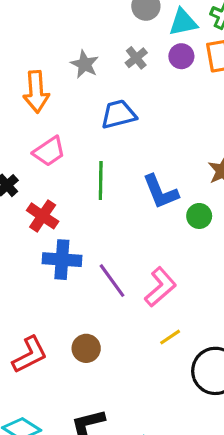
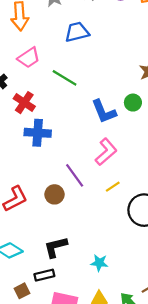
green line: (101, 180) -> (65, 78), turned -60
blue L-shape: (160, 192) -> (104, 111), moved
purple line: (112, 281) -> (75, 175), moved

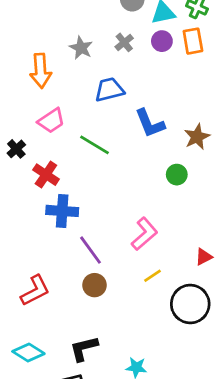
blue L-shape: (104, 111) -> (150, 123), moved
purple line: (75, 175) -> (90, 250), moved
brown circle: (54, 194) -> (95, 285), moved

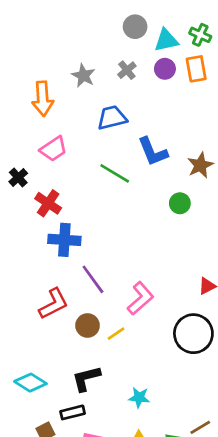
green line: (95, 145) -> (115, 173), moved
pink L-shape: (144, 234) -> (140, 298), moved
yellow line: (152, 276) -> (116, 334), moved
brown circle: (95, 285) -> (88, 325), moved
red L-shape: (35, 291) -> (54, 304), moved

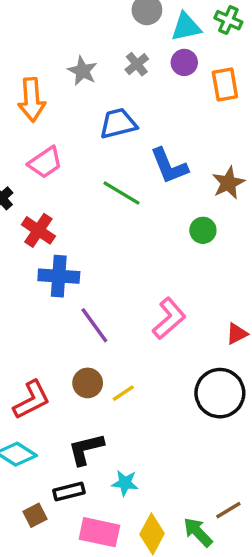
orange rectangle: (196, 69) -> (225, 84), moved
pink L-shape: (140, 298) -> (169, 319), moved
red L-shape: (54, 304) -> (32, 400), moved
cyan star: (139, 397) -> (125, 483), moved

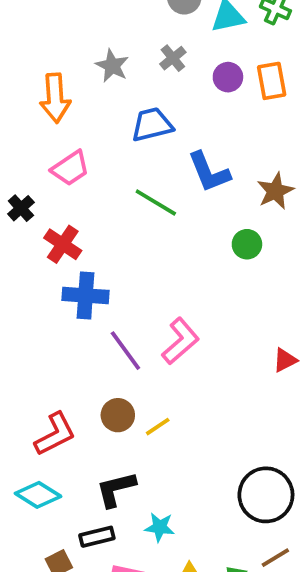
purple circle: (184, 62) -> (228, 77), moved
pink L-shape: (169, 319) -> (180, 341), moved
black circle: (220, 393) -> (266, 495), moved

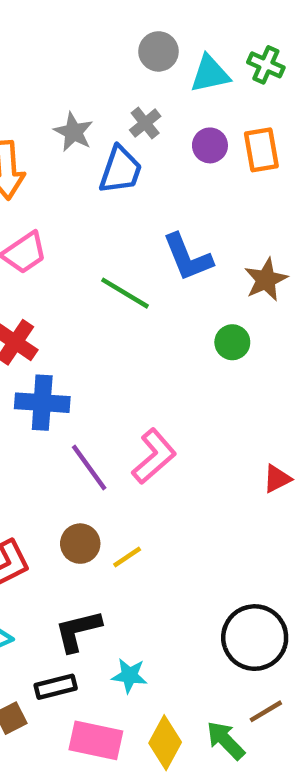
blue trapezoid: (152, 125) -> (120, 170), moved, turned 123

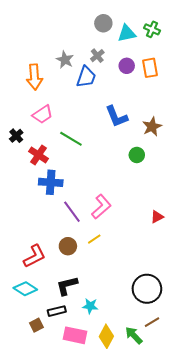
green line: (125, 293) -> (71, 139), moved
yellow line: (127, 557) -> (94, 239), moved

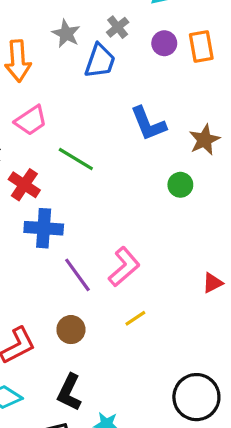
yellow line: (94, 239) -> (135, 318), moved
black L-shape: (67, 286) -> (69, 392), turned -50

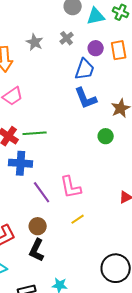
blue trapezoid: (100, 61) -> (85, 69), moved
green line: (76, 159) -> (35, 133), moved, turned -35
pink L-shape: (124, 267) -> (71, 187), turned 120
black L-shape: (69, 392) -> (37, 250), moved

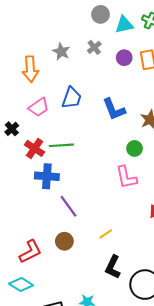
blue trapezoid: (85, 69) -> (72, 98), moved
pink L-shape: (71, 187) -> (126, 177), moved
black L-shape: (37, 250) -> (113, 267), moved

